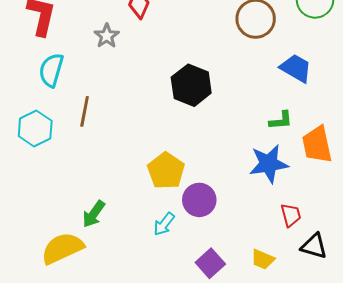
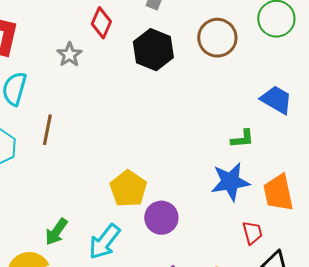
blue trapezoid: (296, 68) -> (276, 100), moved
black hexagon: (191, 85) -> (153, 50), moved
orange trapezoid: (317, 145) -> (278, 193), moved
cyan arrow: (164, 224) -> (104, 242), moved, size x1.5

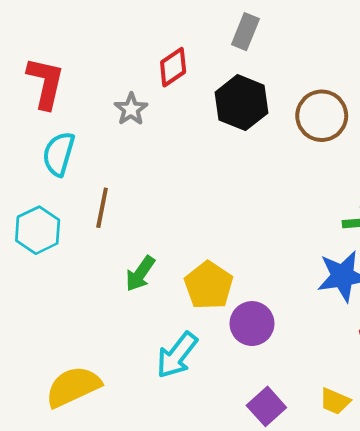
red diamond: (101, 23) -> (173, 67), turned 32
brown circle: (217, 38) -> (322, 116), moved
green arrow: (56, 232) -> (140, 274), moved

